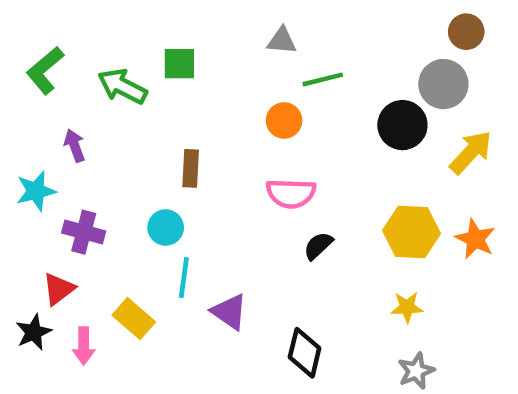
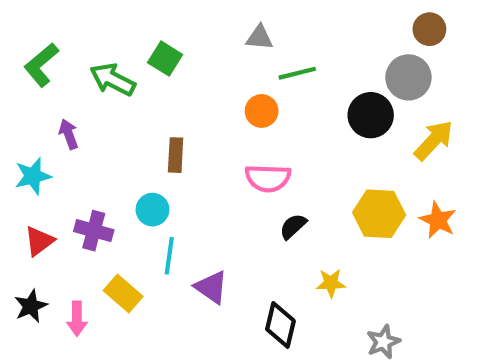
green square: (179, 64) -> (165, 59), turned 32
purple cross: (84, 232) -> (94, 231), moved
red triangle: (59, 289) -> (39, 241), moved
yellow star: (407, 307) -> (331, 283), moved

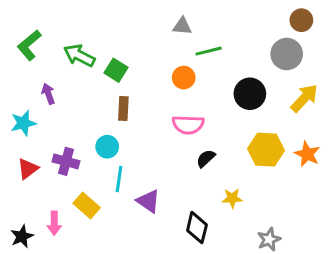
green square: (165, 59) -> (116, 70), moved
black circle: (371, 115) -> (250, 94), moved
black star: (31, 306) -> (22, 236), moved

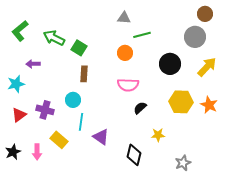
purple arrow: (48, 94) -> (33, 64), turned -72
black star: (22, 236) -> (13, 152), moved

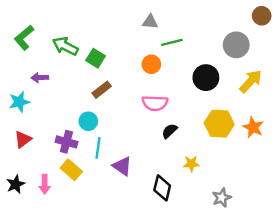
brown circle: (205, 14) -> (262, 16), moved
brown rectangle: (84, 74) -> (102, 90), turned 49
purple cross: (45, 110) -> (66, 142), moved

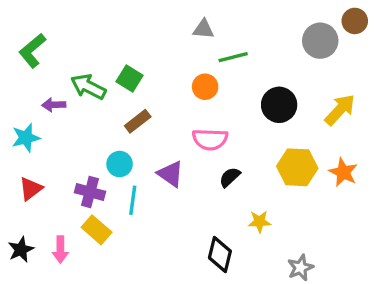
gray circle: (236, 45) -> (320, 41), moved
green arrow: (65, 46) -> (88, 87), moved
purple triangle: (122, 166) -> (171, 174), moved

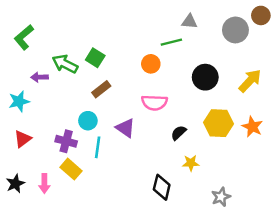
gray triangle: (203, 29) -> (190, 22), moved
black semicircle: (230, 177) -> (179, 133), moved

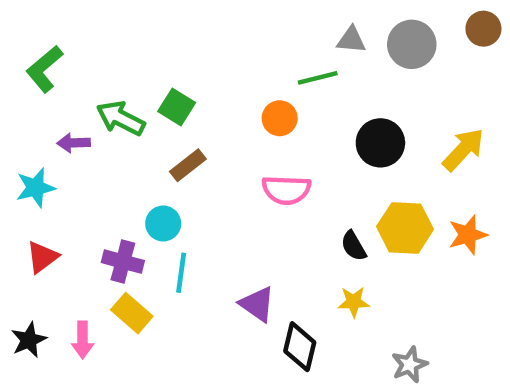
gray circle: (235, 30) -> (412, 44), moved
orange star: (252, 127) -> (468, 235), turned 30
purple triangle: (125, 128) -> (257, 304), moved
black semicircle: (179, 133) -> (354, 246), moved, turned -77

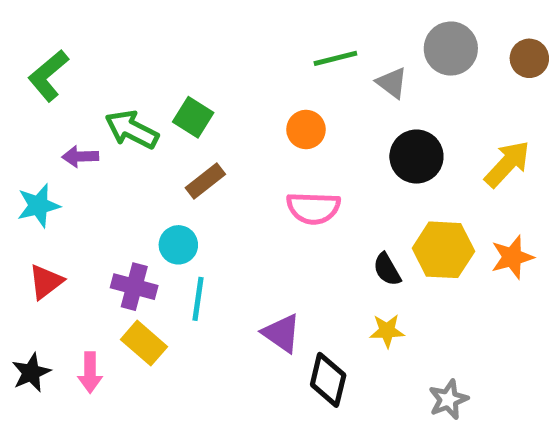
brown circle: (483, 29) -> (529, 58), moved
gray triangle: (351, 40) -> (392, 83), moved, turned 32
green line: (318, 78) -> (335, 58), moved

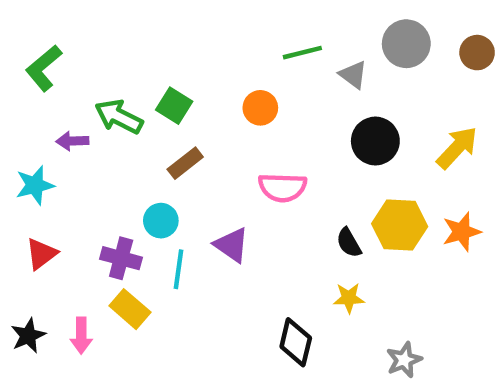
orange circle: (306, 130) -> (260, 108), moved
purple triangle: (281, 333) -> (232, 245), moved

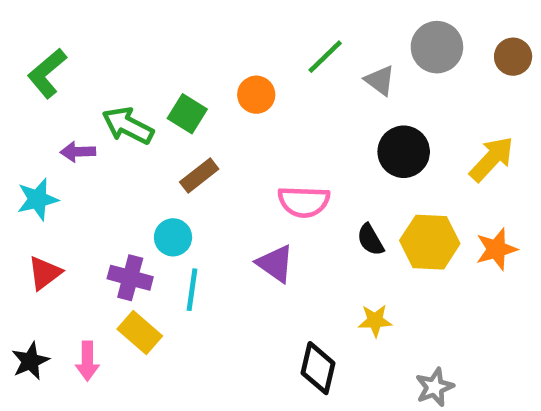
green line: (302, 53) -> (325, 57), turned -30
orange circle: (260, 108) -> (256, 95), moved
black semicircle: (349, 243) -> (370, 240), moved
purple triangle: (232, 245) -> (275, 263), moved

